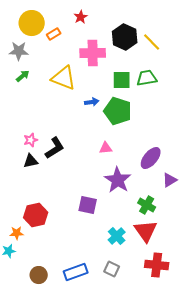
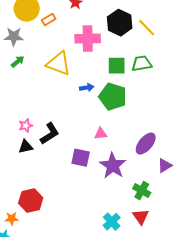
purple square: (88, 205) -> (81, 158), moved
red triangle: (146, 231) -> (141, 217), size x0.7

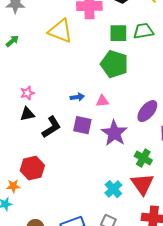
green arrow: (18, 62) -> (12, 41), moved
blue arrow: (87, 88) -> (77, 97), moved
black L-shape: (50, 134) -> (51, 127), moved
red triangle: (141, 217) -> (142, 184), size x1.4

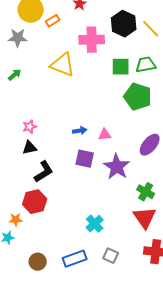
green pentagon: (114, 64) -> (138, 97), moved
black L-shape: (51, 127) -> (44, 172), moved
cyan cross: (113, 189) -> (95, 224), moved

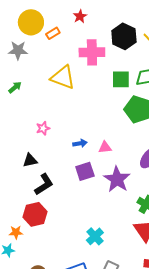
pink star: (30, 127) -> (43, 128), moved
purple square: (85, 159) -> (85, 171), turned -30

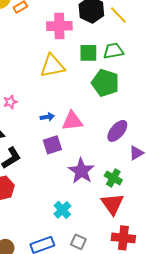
yellow triangle: (63, 77) -> (52, 66), moved, turned -32
pink triangle: (105, 147) -> (72, 121), size x1.6
purple star: (117, 179) -> (81, 171), moved

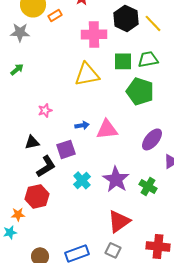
purple square: (52, 145) -> (66, 149), moved
red triangle: (112, 204) -> (119, 221), moved, turned 30
cyan cross: (62, 210) -> (82, 180), moved

